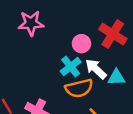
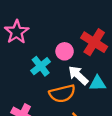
pink star: (31, 23) -> (17, 32), turned -30
cyan cross: (71, 67) -> (41, 66), moved

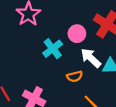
orange semicircle: (62, 94) -> (75, 76), size x0.6

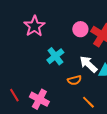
pink circle: (77, 34) -> (80, 29), moved

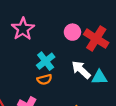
orange semicircle: (74, 80) -> (44, 79), moved

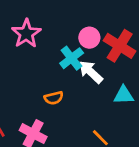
cyan cross: (46, 61) -> (72, 58), moved
white arrow: (81, 70) -> (91, 72), moved

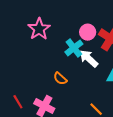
orange semicircle: (54, 98) -> (60, 79), turned 56

